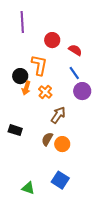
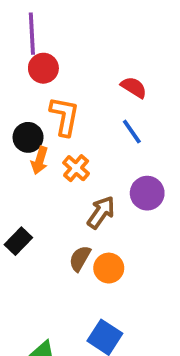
red circle: (52, 40) -> (43, 68), moved
purple circle: (82, 91) -> (147, 193), moved
black rectangle: (15, 130) -> (18, 241), turned -64

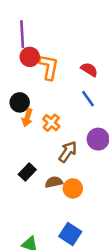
orange L-shape: (65, 116) -> (49, 67), moved
black rectangle: (18, 241) -> (27, 172), moved
brown semicircle: (80, 258) -> (54, 182), turned 48

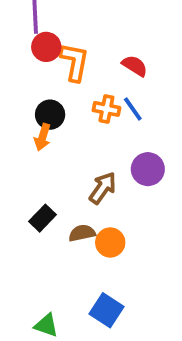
black circle: (20, 102) -> (50, 115), moved
orange cross: (51, 123) -> (106, 109), moved, turned -30

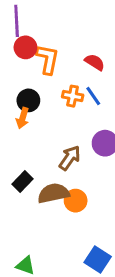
brown semicircle: (82, 233) -> (53, 193), size x1.5
blue square: (106, 310) -> (98, 260), moved

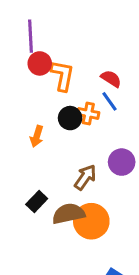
blue line: (93, 96) -> (109, 101), moved
black circle: (28, 100) -> (70, 118), moved
orange circle: (76, 201) -> (91, 221), size x1.5

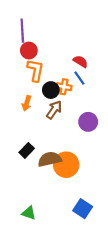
orange L-shape: (62, 76) -> (35, 70), moved
brown arrow: (85, 177) -> (54, 110), moved

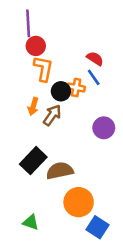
brown arrow: (54, 110) -> (52, 115), moved
black rectangle: (27, 150) -> (33, 161), size x1.5
orange circle: (66, 165) -> (79, 202), moved
green triangle: (29, 213) -> (31, 222), moved

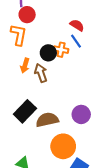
orange L-shape: (43, 69) -> (19, 35), moved
brown arrow: (52, 115) -> (41, 73), turned -54
purple circle: (104, 128) -> (81, 114), moved

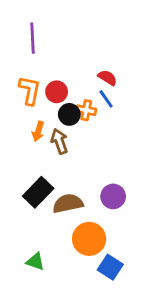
red circle: (27, 15) -> (57, 92), moved

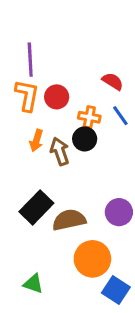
purple line: (33, 38) -> (30, 60), moved
blue line: (106, 99) -> (120, 116), moved
black circle: (69, 114) -> (85, 139), moved

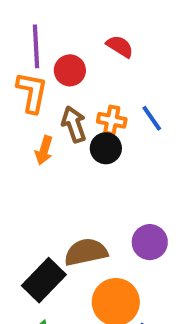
red semicircle: (113, 81) -> (120, 46), moved
red circle: (57, 97) -> (70, 70), moved
brown arrow: (60, 151) -> (74, 124), moved
black rectangle: (36, 207) -> (44, 280), moved

